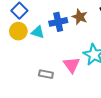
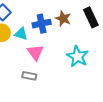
pink triangle: (72, 65) -> (35, 52), moved

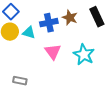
pink triangle: (35, 52) -> (53, 52), moved
gray rectangle: (29, 76) -> (20, 81), moved

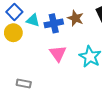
cyan triangle: (29, 33) -> (33, 20), moved

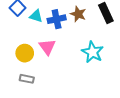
yellow circle: (13, 33) -> (25, 53), moved
pink triangle: (58, 53) -> (47, 47), moved

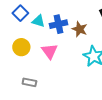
brown star: (78, 14) -> (80, 29), moved
yellow circle: (25, 53) -> (21, 47), moved

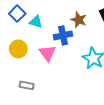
blue cross: (58, 24) -> (63, 35), moved
brown star: (80, 29) -> (79, 20), moved

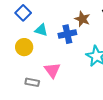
cyan triangle: (36, 22) -> (41, 30), moved
pink triangle: (47, 53) -> (52, 70), moved

